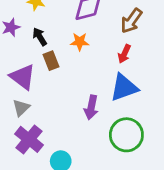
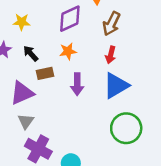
brown rectangle: (51, 61) -> (45, 73), turned -70
purple triangle: (23, 77) -> (22, 93), turned -50
purple arrow: (91, 107) -> (77, 84), moved

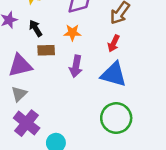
blue triangle: (116, 86) -> (114, 74), turned 36

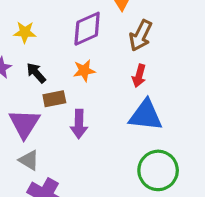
purple triangle: (20, 65) -> (24, 124), turned -35
purple arrow: (76, 66) -> (79, 124), moved
gray triangle: (19, 94) -> (29, 160), turned -35

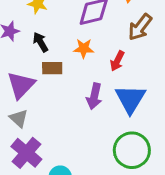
red arrow: (139, 76) -> (117, 61), moved
blue triangle: (146, 115) -> (130, 99), turned 44
purple arrow: (79, 124) -> (94, 96), moved

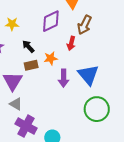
black arrow: (41, 42) -> (28, 46), moved
orange star: (84, 48) -> (51, 58), moved
red arrow: (117, 61) -> (71, 43), moved

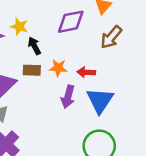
yellow star: (12, 24) -> (19, 27), moved
red arrow: (71, 43) -> (86, 72), moved, turned 64

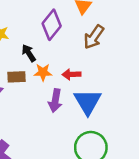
purple diamond: (71, 22) -> (52, 25), turned -36
black arrow: (34, 46) -> (29, 53), moved

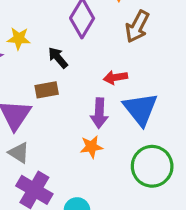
orange star: (43, 72) -> (91, 147), moved

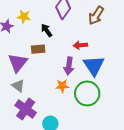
green circle: (152, 166) -> (87, 93), moved

